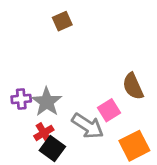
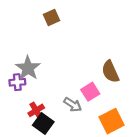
gray star: (47, 102) -> (28, 68), moved
gray arrow: (88, 126) -> (73, 105), size x0.7

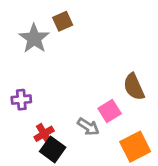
gray star: (28, 68) -> (34, 38), moved

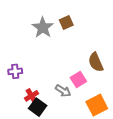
brown square: (63, 21) -> (66, 22), moved
gray star: (34, 38) -> (43, 28), moved

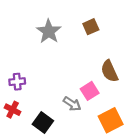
brown square: (66, 22) -> (91, 27), moved
red cross: (32, 96) -> (13, 110), moved, turned -32

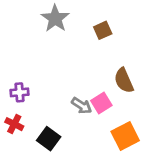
gray star: (49, 31) -> (55, 18), moved
gray arrow: (72, 104) -> (82, 106), moved

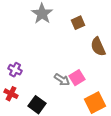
brown semicircle: (124, 81) -> (98, 47), moved
purple cross: (20, 92) -> (15, 70), turned 32

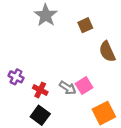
red cross: (11, 94) -> (40, 90), moved

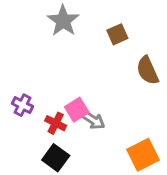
pink square: (84, 86) -> (77, 110), moved

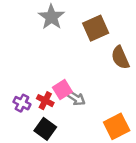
brown square: (117, 34) -> (96, 28), size x1.5
purple cross: (22, 105) -> (22, 103), moved

